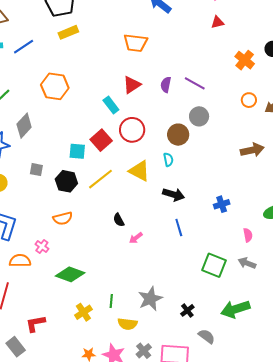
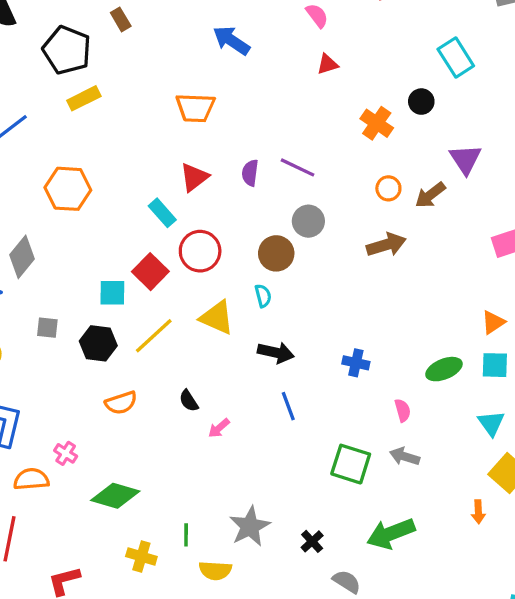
brown arrow: (252, 150) -> (386, 245), moved
blue cross: (222, 204) -> (356, 363), turned 35
orange semicircle: (63, 218) -> (121, 403), moved
yellow cross: (83, 312) -> (141, 556), turned -36

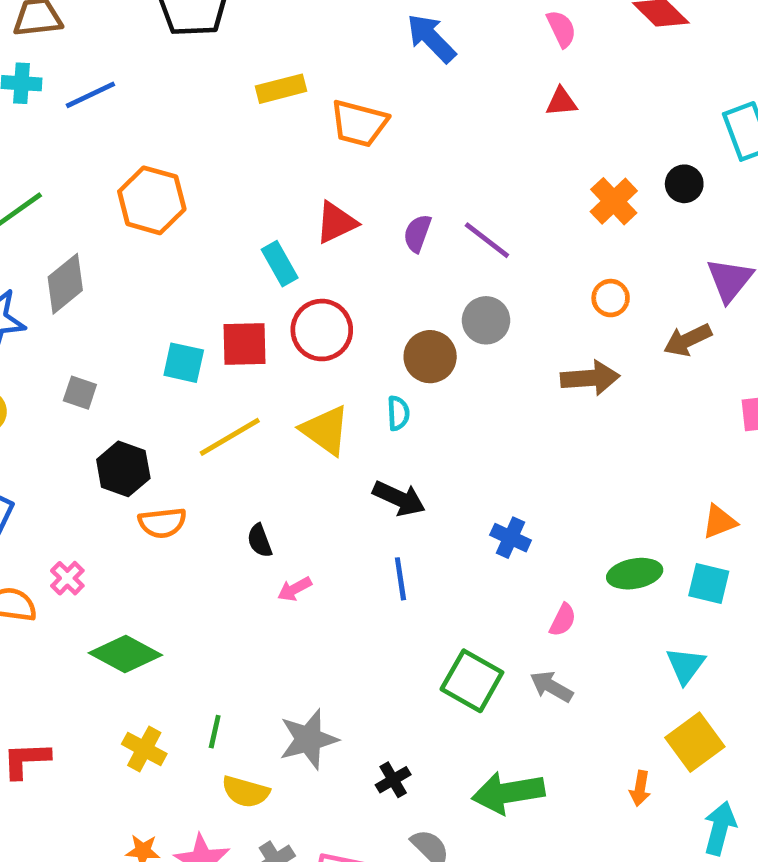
yellow rectangle: (84, 98) -> (281, 89), moved
brown arrow: (430, 195) -> (688, 340), moved
red square: (150, 272) -> (245, 344), turned 32
black hexagon: (98, 343) -> (123, 469), moved
pink semicircle: (403, 410) -> (563, 620), turned 30

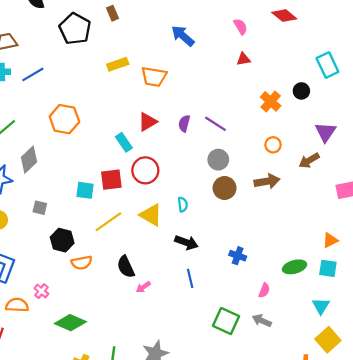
brown circle: (430, 357) -> (225, 188), moved
black semicircle: (260, 541) -> (126, 267), size x1.5

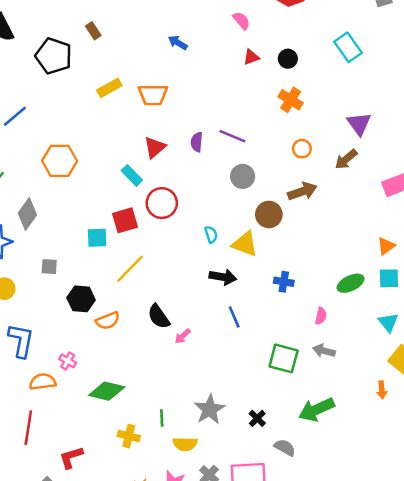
blue arrow: (183, 36) -> (178, 43), size x0.7
black circle: (301, 91) -> (288, 59), moved
brown circle: (225, 188) -> (269, 214), moved
yellow triangle: (151, 215) -> (245, 244), moved

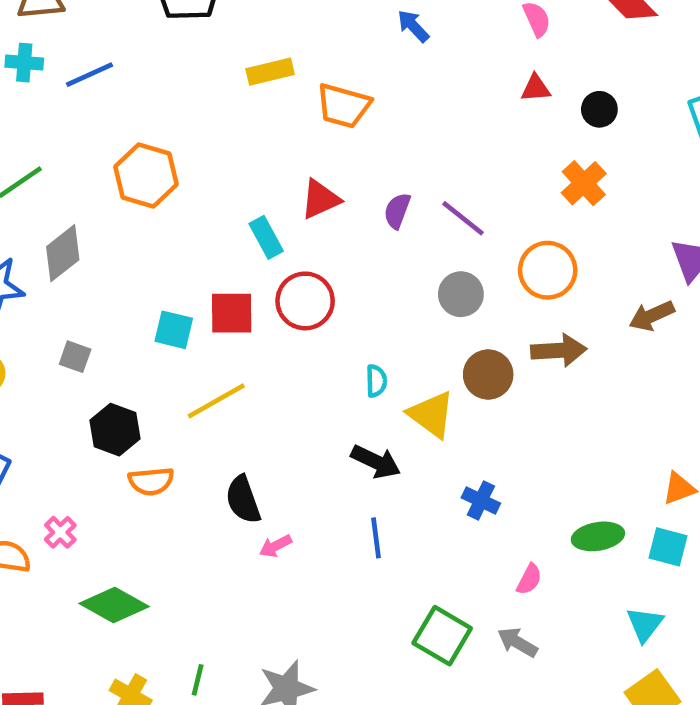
orange circle: (302, 149) -> (548, 270), moved, size x1.6

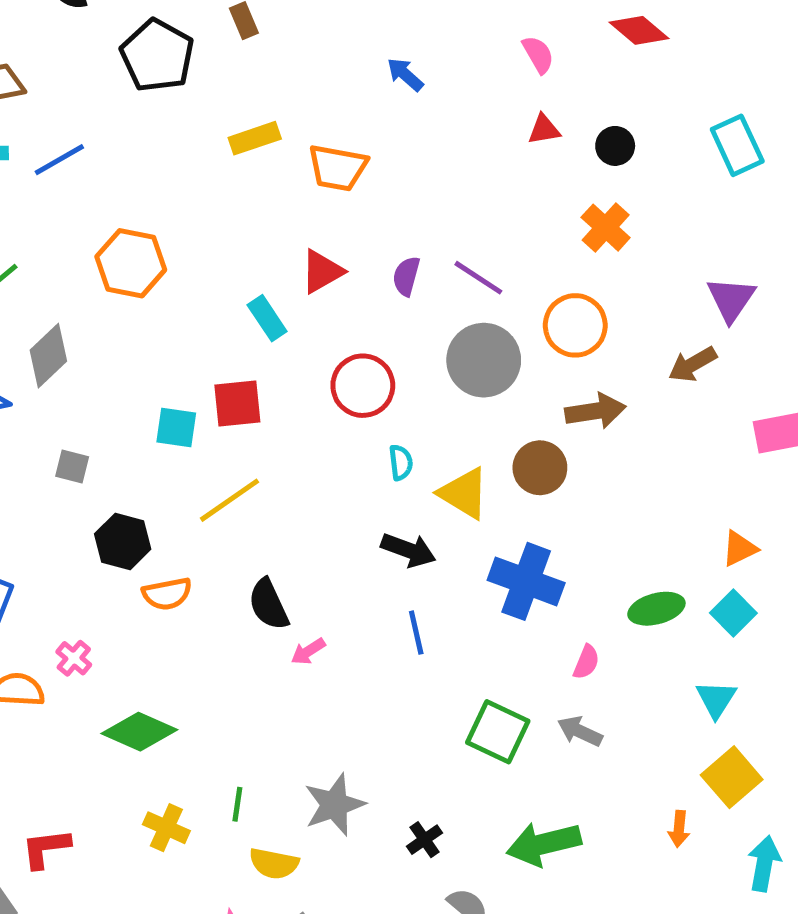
gray circle: (461, 294) -> (484, 360), size x1.5
red circle: (305, 301) -> (363, 386), moved
brown circle: (488, 374) -> (540, 468), moved
blue cross: (481, 500) -> (526, 581), size x1.8
cyan square: (668, 547) -> (733, 613), turned 36

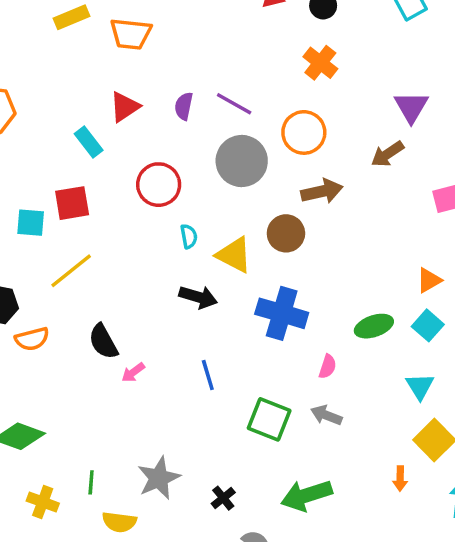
blue line: (416, 633) -> (208, 375), moved

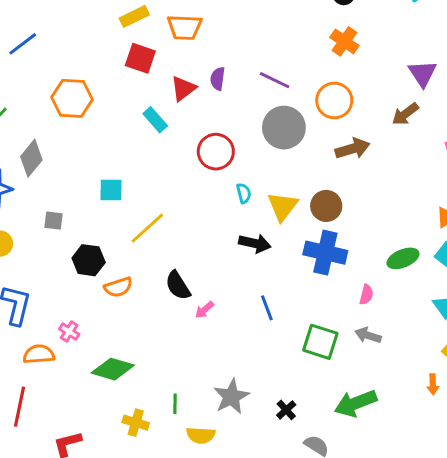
purple semicircle: (184, 106) -> (218, 79), moved
red square: (72, 203) -> (140, 58), moved, turned 32
brown circle: (286, 233) -> (326, 206), moved
yellow triangle: (234, 255) -> (283, 206), turned 44

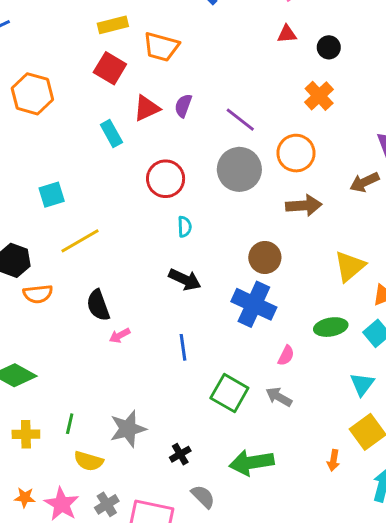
cyan square: (111, 190) -> (52, 195), turned -30
yellow triangle: (283, 206) -> (350, 266), moved
yellow cross: (136, 423) -> (26, 434), turned -30

